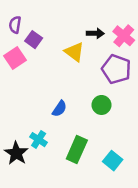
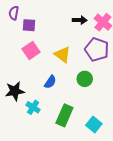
purple square: (34, 40) -> (29, 25), turned -32
yellow triangle: (74, 52) -> (62, 55), moved
pink square: (15, 58) -> (31, 51), moved
black star: (16, 153) -> (15, 91), moved, turned 30

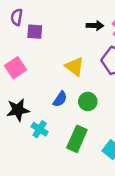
pink square: (31, 51) -> (15, 68), moved
green circle: (85, 79) -> (88, 101), moved

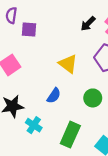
black arrow: (95, 26) -> (88, 24), turned 133
green circle: (88, 101) -> (93, 98), moved

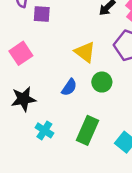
green circle: (93, 98) -> (102, 82), moved
cyan cross: (34, 125) -> (44, 130), moved

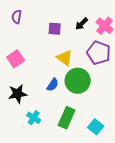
purple square: (42, 14) -> (55, 29), moved
green circle: (102, 82) -> (78, 81), size x1.6

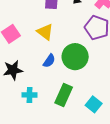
yellow triangle: (65, 58) -> (45, 32), moved
cyan cross: (34, 118) -> (30, 95), turned -32

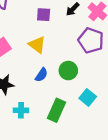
green circle: (75, 57) -> (68, 71), size x0.7
cyan square: (94, 104) -> (88, 97), moved

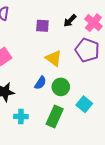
yellow triangle: (37, 45) -> (54, 58), moved
green circle: (68, 71) -> (61, 87), moved

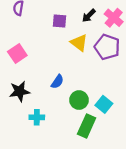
yellow triangle: (54, 58) -> (79, 43), moved
green circle: (61, 87) -> (79, 100), moved
green rectangle: (55, 116) -> (87, 126), moved

